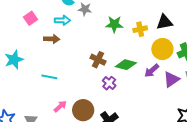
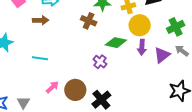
yellow circle: (162, 49) -> (140, 25), moved
brown cross: (98, 60) -> (89, 21), moved
purple arrow: (152, 71) -> (142, 47), turned -42

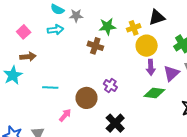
brown arrow: (41, 20) -> (28, 57), moved
green diamond: (116, 43) -> (154, 93), moved
brown circle: (75, 90) -> (86, 98), moved

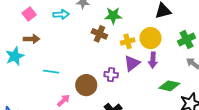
yellow cross: (134, 28) -> (128, 41), moved
purple triangle: (171, 73) -> (132, 63), moved
purple cross: (110, 85) -> (111, 75), turned -32
green diamond: (154, 93) -> (169, 86), moved

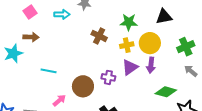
green star: (113, 16) -> (129, 22), moved

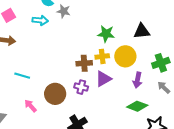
brown cross: (99, 36) -> (84, 63), moved, turned -35
purple arrow: (151, 65) -> (138, 80), moved
pink arrow: (59, 100) -> (30, 106), turned -96

